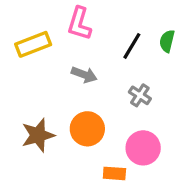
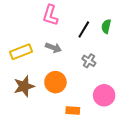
yellow rectangle: (33, 44) -> (21, 52), moved
pink circle: (143, 148) -> (104, 95), moved

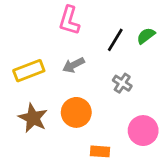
green semicircle: (106, 26) -> (146, 36), turned 40
gray arrow: (53, 48) -> (73, 65), turned 133
brown star: (24, 86) -> (33, 118), turned -30

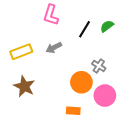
gray cross: (122, 83) -> (99, 66), moved
orange circle: (76, 112) -> (81, 82), moved

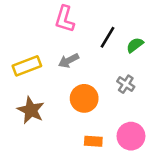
green semicircle: (107, 26) -> (135, 45), moved
orange circle: (81, 82) -> (84, 98), moved
pink circle: (105, 96) -> (131, 136), moved

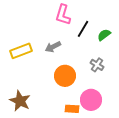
pink L-shape: (65, 19) -> (63, 15), moved
brown star: (31, 110) -> (20, 101), moved
pink circle: (131, 136) -> (91, 100), moved

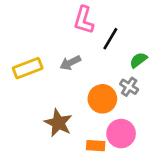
green semicircle: (104, 35) -> (138, 60), moved
orange circle: (65, 76) -> (102, 99), moved
brown star: (20, 101) -> (58, 123), moved

